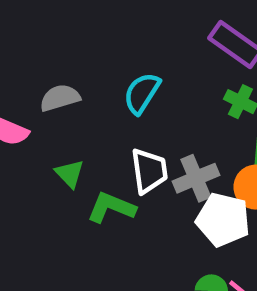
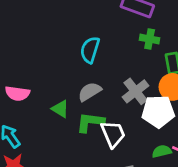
gray semicircle: (60, 98) -> (90, 92), moved
white trapezoid: (149, 171) -> (113, 134), moved

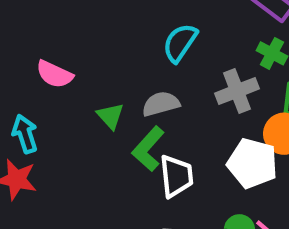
gray cross: (136, 91) -> (237, 91), moved
green L-shape: (90, 122) -> (148, 149), turned -72

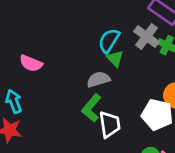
gray cross: (237, 91) -> (146, 37), moved, turned -30
green triangle: (110, 116) -> (115, 59), moved

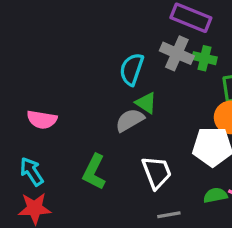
green triangle: (115, 59) -> (146, 103), moved
green L-shape: (91, 108) -> (94, 172), moved

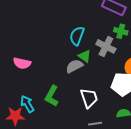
gray cross: (177, 53) -> (106, 46), moved
cyan arrow: (32, 172) -> (27, 104), moved

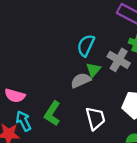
green triangle: (85, 56) -> (93, 70), turned 32
pink semicircle: (22, 63) -> (15, 96), moved

